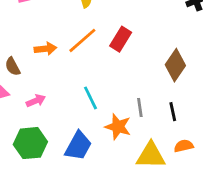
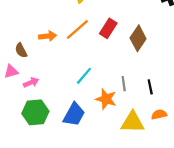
brown diamond: (175, 65) -> (138, 38), moved
cyan line: (91, 98) -> (84, 76), turned 66
pink arrow: (36, 101) -> (31, 82), moved

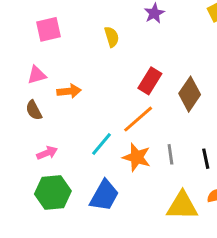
orange line: (77, 29) -> (138, 119), moved
pink triangle: (11, 71) -> (37, 75), moved
cyan line: (84, 76) -> (101, 144), moved
orange star: (106, 99) -> (137, 157), moved

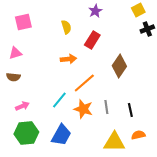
red rectangle: (150, 81) -> (92, 40), moved
orange arrow: (69, 91) -> (68, 59), moved
brown semicircle: (34, 110) -> (13, 77), turned -56

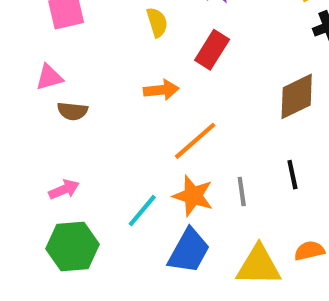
brown diamond: (119, 66) -> (297, 96), moved, turned 30
brown semicircle: (13, 77) -> (72, 111), moved
cyan line: (59, 100) -> (142, 211), moved
black line: (130, 110) -> (292, 175), moved
blue trapezoid: (61, 135) -> (189, 251), moved

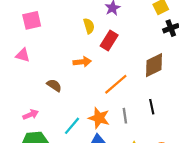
yellow semicircle: (157, 22) -> (89, 26), moved
pink triangle: (49, 77) -> (23, 55), turned 32
brown semicircle: (72, 111) -> (54, 85), moved, turned -152
orange line: (195, 141) -> (116, 84), moved

